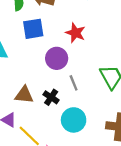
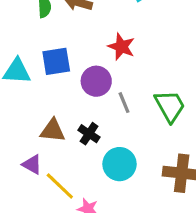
blue square: (33, 29) -> (56, 61), moved
gray line: (74, 83) -> (124, 103), moved

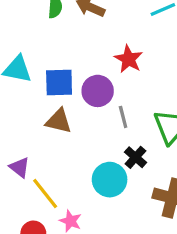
blue square: (56, 61) -> (59, 82), moved
brown triangle: (53, 131) -> (59, 121), moved
black cross: (89, 134) -> (136, 157), moved

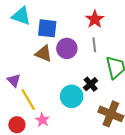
purple circle: (98, 91) -> (67, 48), moved
gray line: (123, 117) -> (94, 45), moved

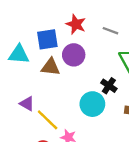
cyan triangle: (21, 16) -> (19, 54), moved
red star: (95, 19) -> (76, 24), moved
gray line: (94, 45) -> (110, 31), moved, turned -48

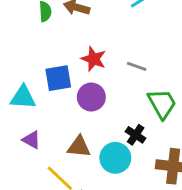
brown triangle: (51, 67) -> (79, 147), moved
purple triangle: (27, 104) -> (32, 140), moved

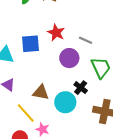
purple circle: (91, 97) -> (69, 58), moved

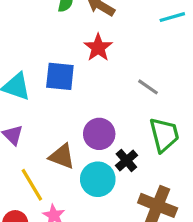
red star: (56, 33) -> (98, 47), moved
purple circle: (69, 58) -> (99, 134), moved

